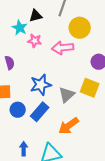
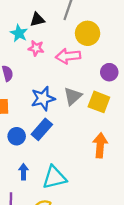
gray triangle: (67, 95) -> (73, 96), moved
blue circle: (18, 110) -> (17, 136), moved
orange arrow: (69, 126) -> (100, 145), moved, turned 130

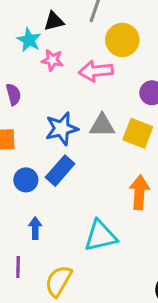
gray triangle: (73, 96) -> (102, 125), turned 42
cyan triangle: (54, 177) -> (101, 236), moved

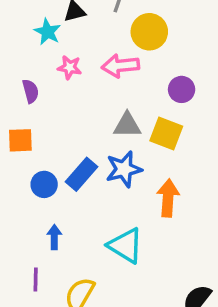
pink star: (52, 60) -> (70, 67), moved
blue star: (62, 129) -> (124, 169), moved
cyan triangle: (101, 236) -> (126, 246), turned 45

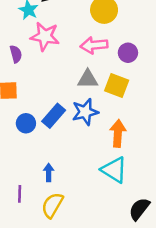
pink arrow: (120, 66) -> (94, 45), moved
pink star: (70, 67) -> (45, 36), size x1.6
blue arrow: (54, 237) -> (49, 172), moved
cyan triangle: (126, 246) -> (114, 170), moved

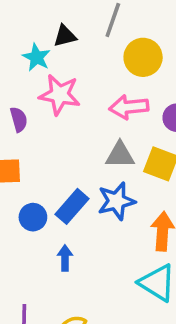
blue arrow: (49, 172) -> (65, 258), moved

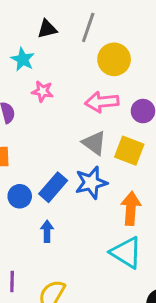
black triangle: (65, 36) -> (47, 29), moved
pink star: (60, 95) -> (43, 91), size x0.6
gray triangle: (120, 155) -> (94, 143), turned 36

